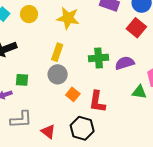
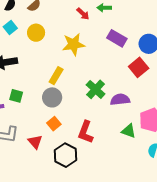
yellow star: (68, 18) -> (74, 44), turned -30
green cross: (99, 58) -> (96, 89), turned 36
orange square: (73, 94) -> (54, 124), moved
red triangle: (48, 132) -> (35, 142), moved

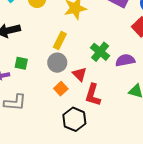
red triangle: (35, 142) -> (79, 74), moved

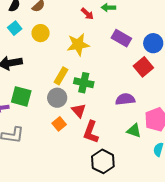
green cross: (100, 52) -> (84, 83), moved, turned -30
green square: (21, 63) -> (21, 96), size x1.5
black hexagon: (74, 119) -> (103, 161), moved

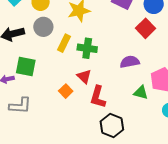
gray circle: (57, 98) -> (43, 27), moved

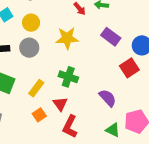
yellow rectangle: (64, 43) -> (36, 88), moved
purple semicircle: (130, 62) -> (108, 98), turned 48

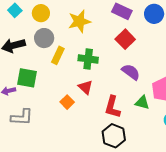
red square: (129, 68) -> (125, 39), moved
yellow rectangle: (36, 88) -> (58, 55), moved
red L-shape: (70, 127) -> (112, 107), moved

